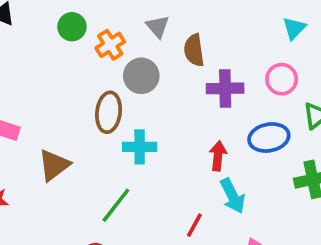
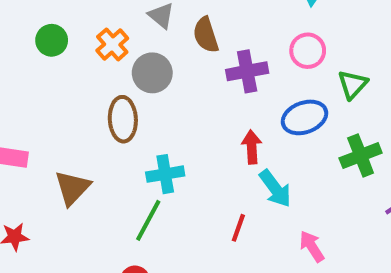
green circle: (72, 27) -> (52, 40), moved
cyan cross: (140, 147) -> (165, 174), moved

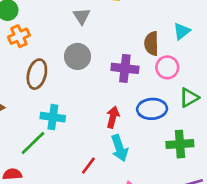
brown semicircle: (206, 35) -> (151, 43), moved
orange cross: (112, 44) -> (19, 36), moved
gray circle: (152, 73) -> (77, 56), moved

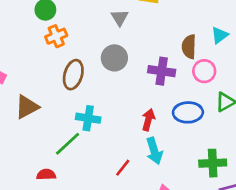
green cross: (180, 144) -> (213, 163), moved

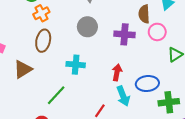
brown ellipse: (73, 75) -> (43, 41), moved
blue ellipse: (188, 112) -> (147, 84), moved
cyan cross: (88, 118) -> (76, 65), moved

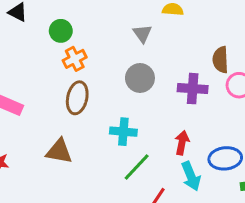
brown triangle: (23, 69) -> (59, 151), moved, turned 42
green line: (56, 95) -> (137, 167), moved

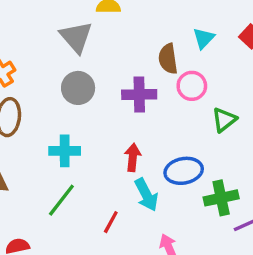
gray triangle: (142, 34) -> (76, 37), size x1.5
green line: (137, 167) -> (61, 200), moved

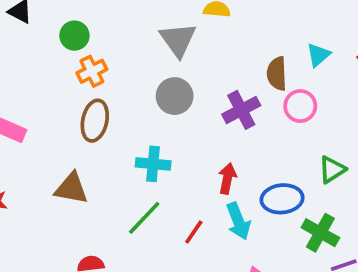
purple cross: (139, 95) -> (241, 110), turned -32
green triangle: (224, 120) -> (332, 170), moved
green cross: (221, 198) -> (320, 233), turned 36
red line: (111, 222) -> (194, 232), moved

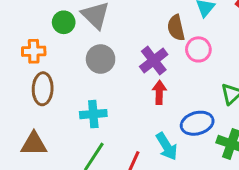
green circle: (74, 36) -> (64, 22), moved
orange cross: (92, 71) -> (34, 51), turned 35
red arrow: (227, 179) -> (159, 92), moved

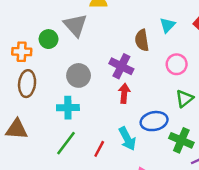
green circle: (64, 22) -> (49, 39), moved
pink circle: (198, 49) -> (177, 64), moved
gray circle: (101, 59) -> (79, 75), moved
purple cross: (154, 61) -> (121, 66), turned -30

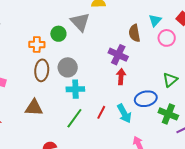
pink circle: (177, 64) -> (167, 38), moved
gray circle: (79, 75) -> (68, 67), moved
red line: (99, 149) -> (101, 112), moved

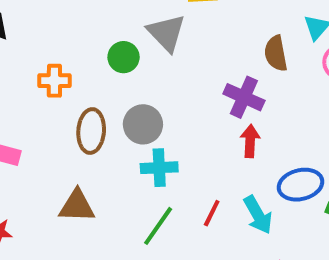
orange cross: (37, 45) -> (54, 81), moved

